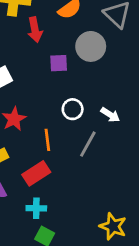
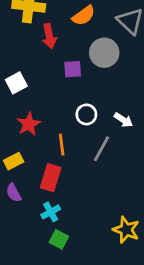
red rectangle: (36, 173) -> (51, 178), turned -40
cyan cross: (36, 208) -> (51, 212), turned -30

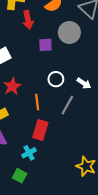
red rectangle: (51, 178) -> (40, 130), moved
green square: (59, 239) -> (20, 176), moved

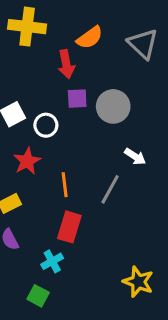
red arrow: (28, 20) -> (66, 64), moved
gray circle: (69, 32) -> (113, 106), moved
white circle: (56, 79) -> (46, 125), moved

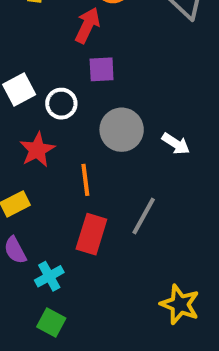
red arrow: (66, 64) -> (87, 25), turned -144
gray circle: (113, 106) -> (122, 130), moved
gray line: (110, 189) -> (144, 216), moved
cyan cross: (52, 261) -> (49, 276), moved

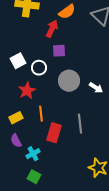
orange line: (85, 180) -> (41, 114), moved
gray line: (144, 216) -> (80, 124), turned -36

